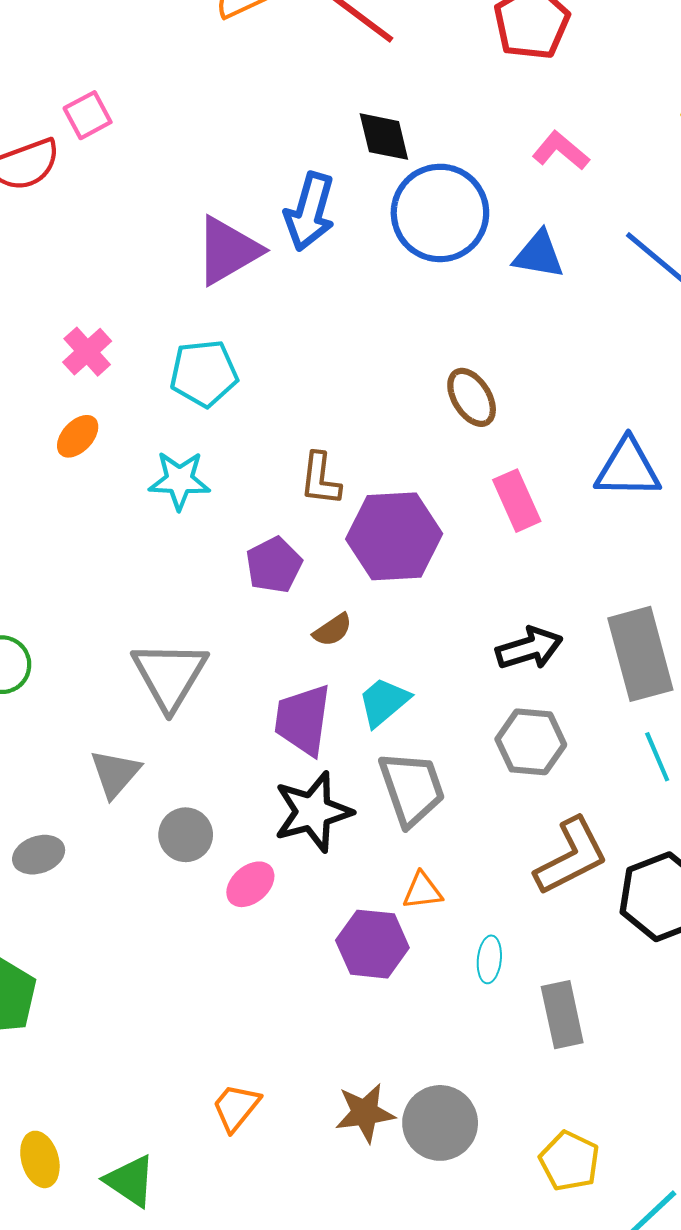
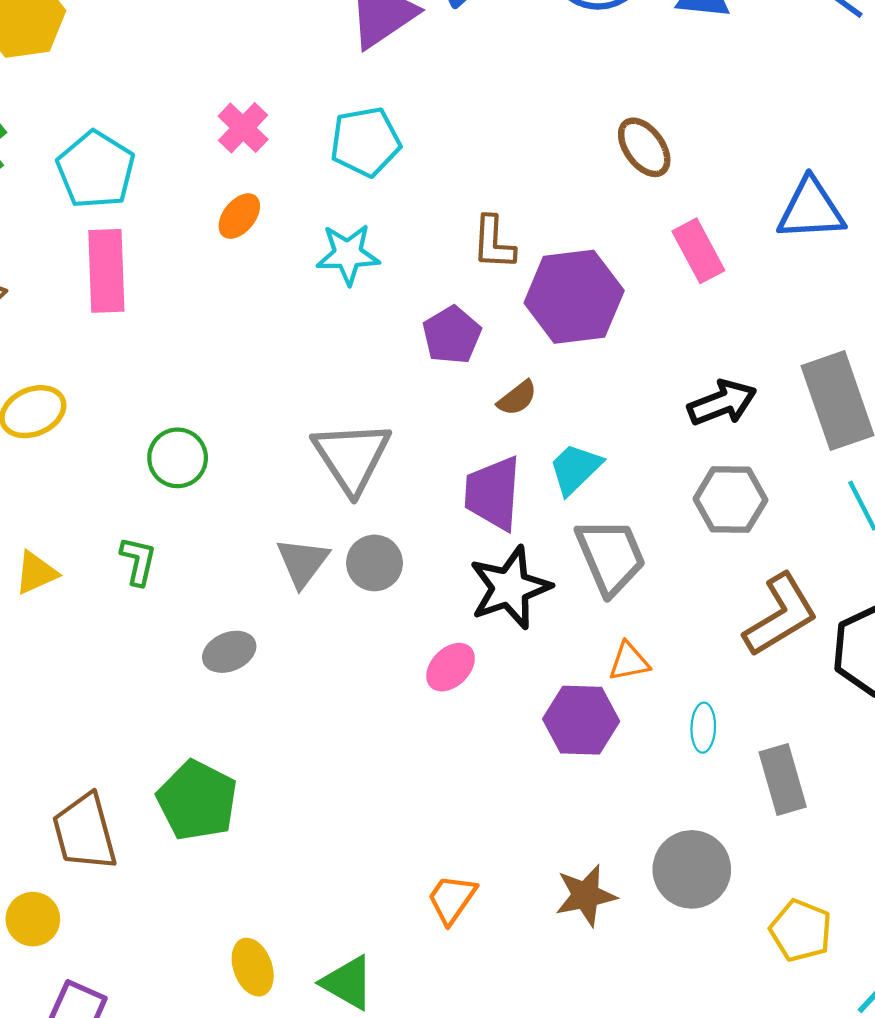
gray circle: (186, 835) -> (374, 563), moved
gray circle: (440, 1123) -> (692, 869), moved

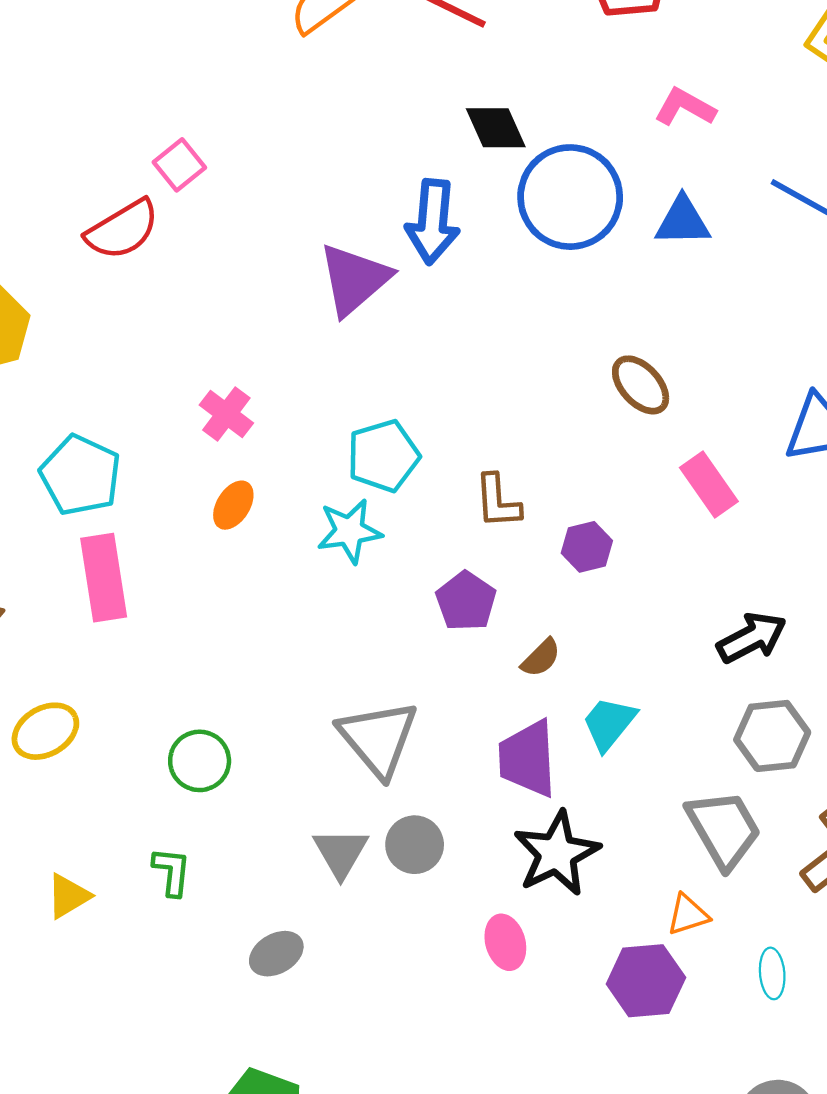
cyan pentagon: (365, 142) -> (383, 456), moved
purple hexagon: (574, 297) -> (587, 547), size x0.5
gray trapezoid: (611, 556) -> (724, 829), moved
pink ellipse: (451, 667) -> (505, 942), turned -54

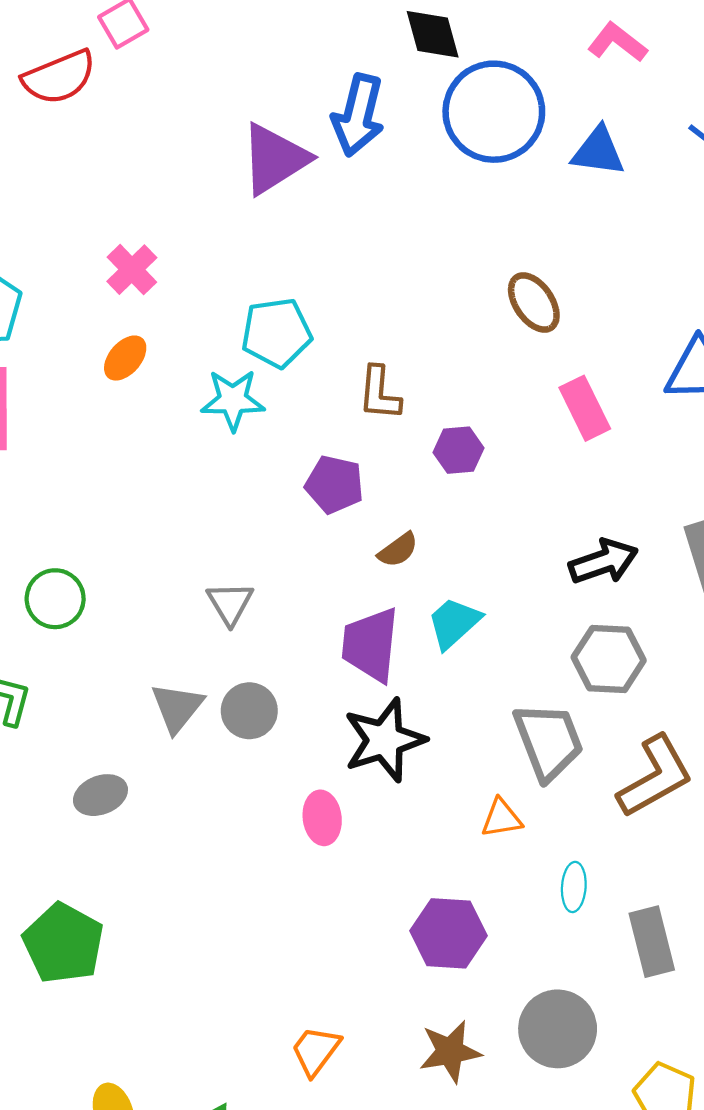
purple pentagon: (466, 601) -> (334, 485), turned -30
gray triangle: (378, 738) -> (230, 603), size x0.6
purple hexagon: (646, 981) -> (448, 933), moved

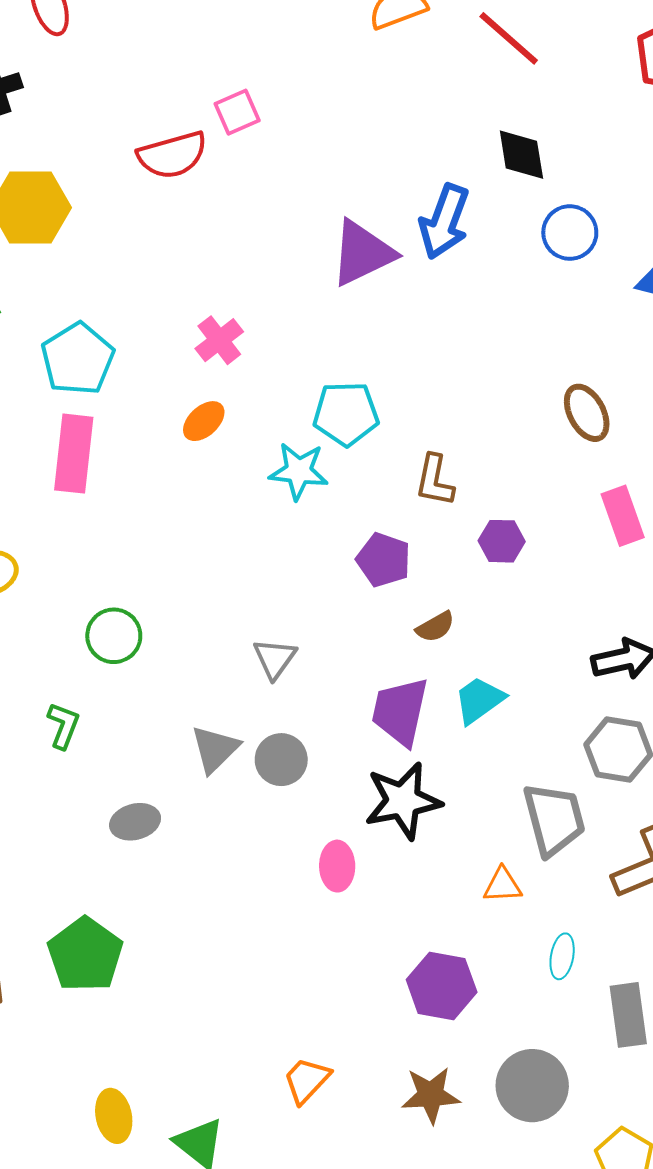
blue circle: (494, 112) -> (570, 233), size x0.6

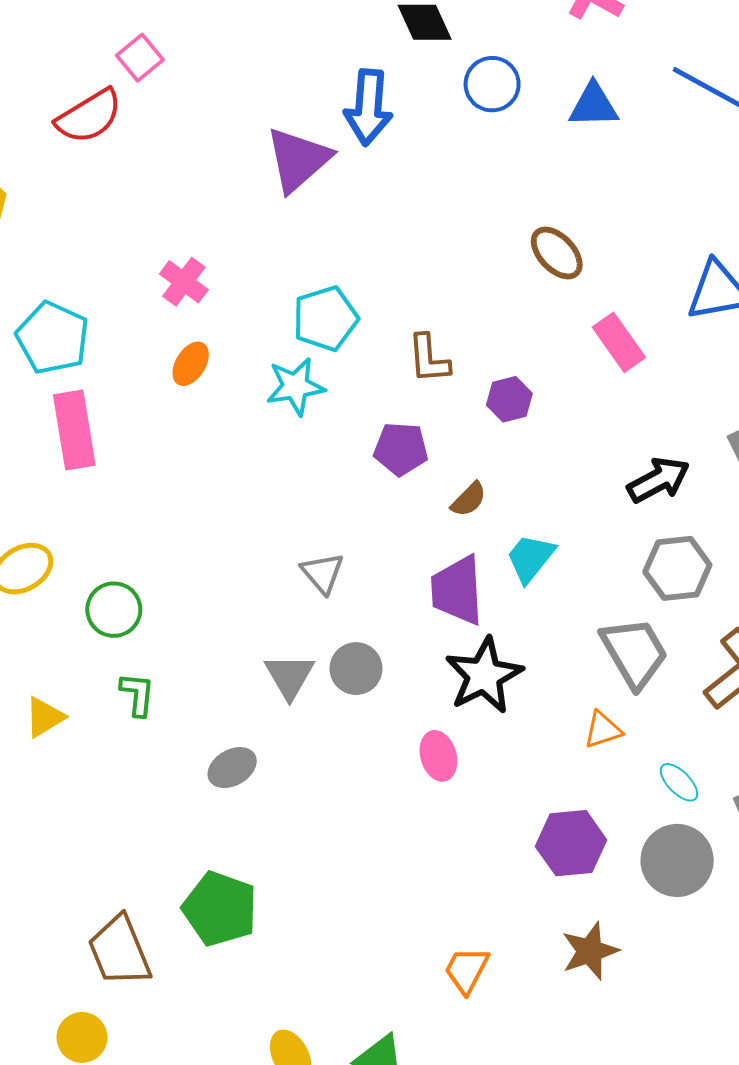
green circle: (114, 636) -> (114, 610), moved
cyan ellipse: (562, 956) -> (679, 782), turned -39
gray circle: (532, 1086) -> (677, 860), moved

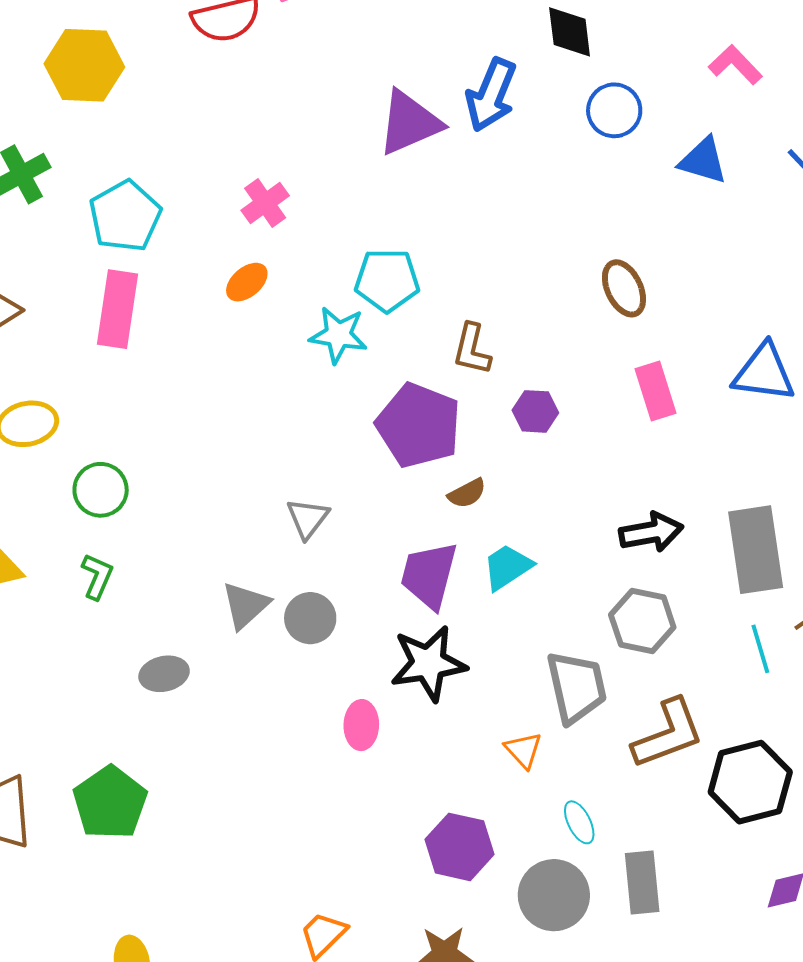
purple pentagon: (401, 449) -> (419, 425), size x1.6
orange triangle: (603, 730) -> (523, 750), turned 48

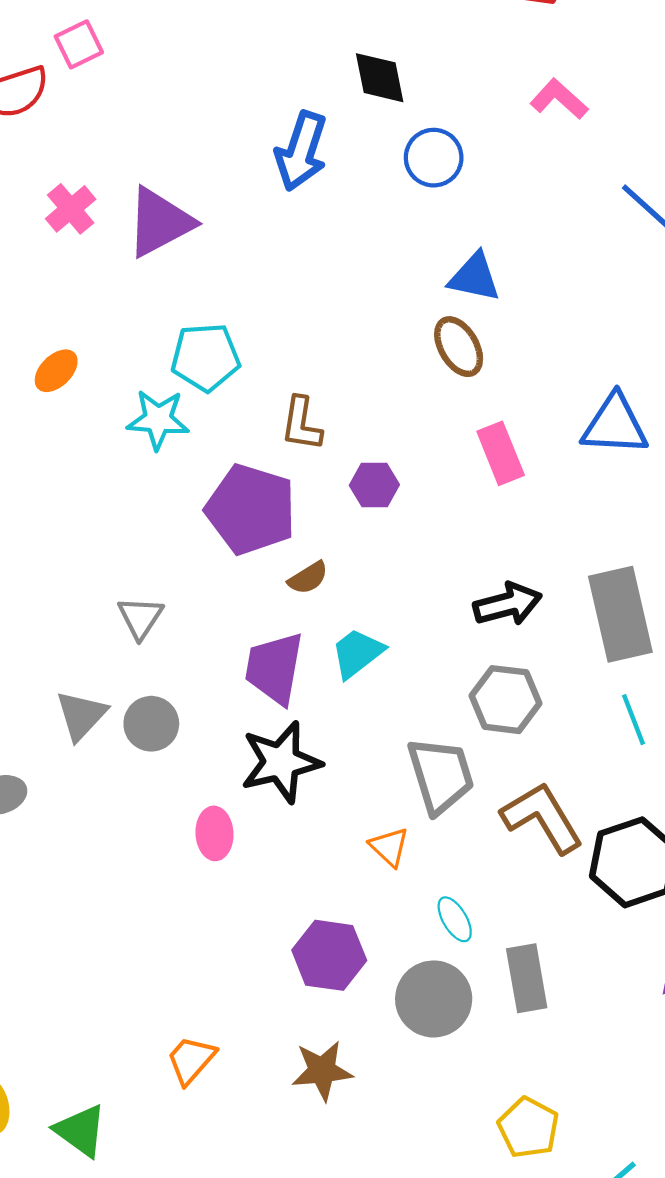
purple triangle: (409, 123) -> (160, 222), moved
blue triangle: (703, 161) -> (474, 277), moved
pink cross: (265, 203) -> (71, 209), moved
brown L-shape: (668, 734) -> (542, 818), turned -96

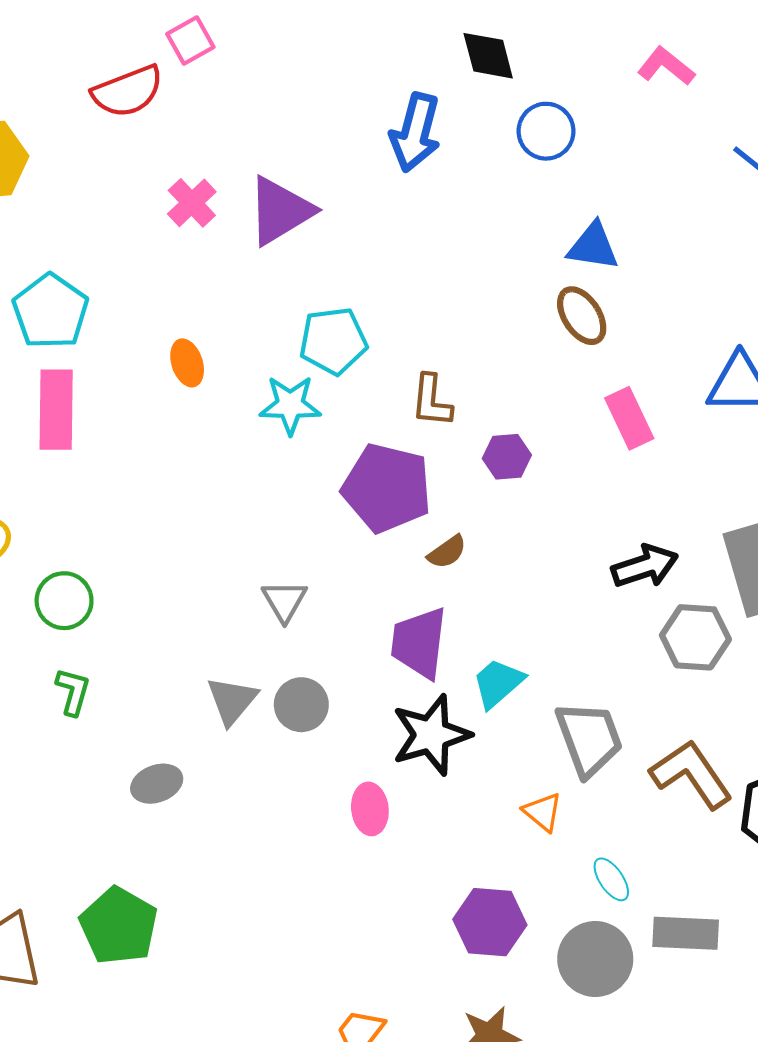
orange ellipse: (56, 371) -> (187, 363), turned -60
cyan trapezoid: (357, 653) -> (498, 683), moved
gray hexagon: (505, 700) -> (695, 637), moved
gray rectangle: (527, 978) -> (686, 933), turned -74

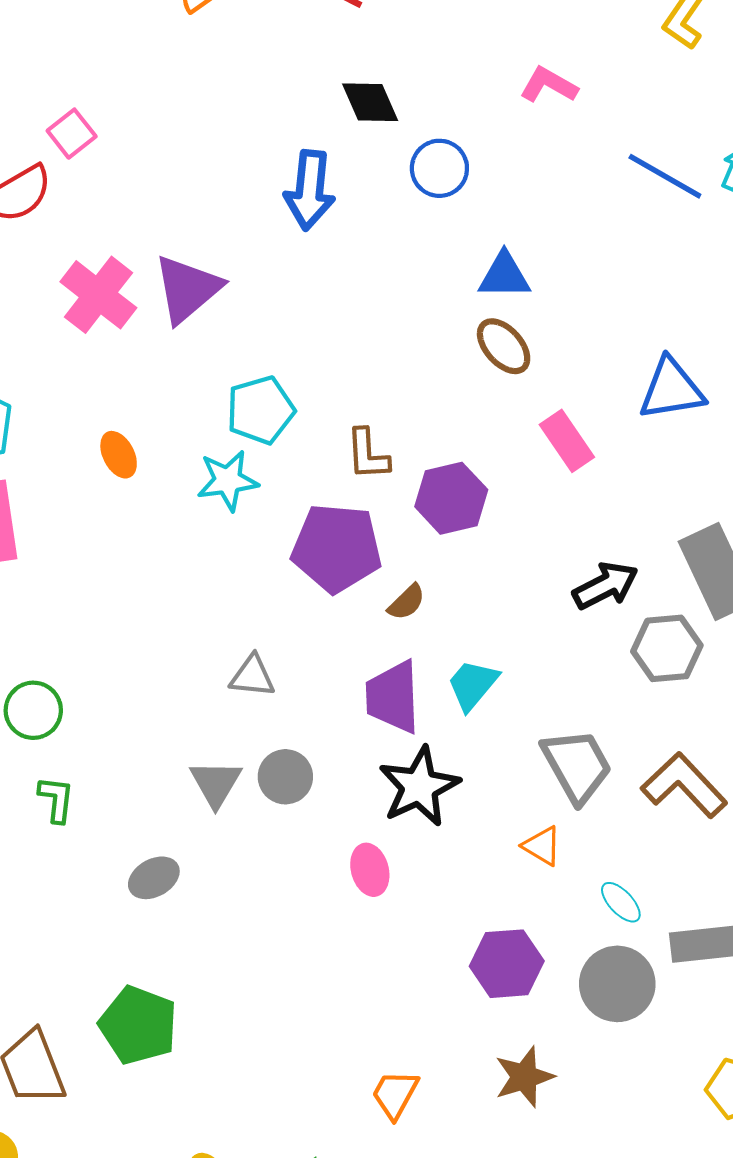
pink cross: (192, 203) -> (98, 295), size x1.5
purple hexagon: (507, 457) -> (451, 498), size x1.5
gray triangle: (284, 601) -> (252, 676), turned -45
cyan trapezoid: (498, 683) -> (473, 685), moved

